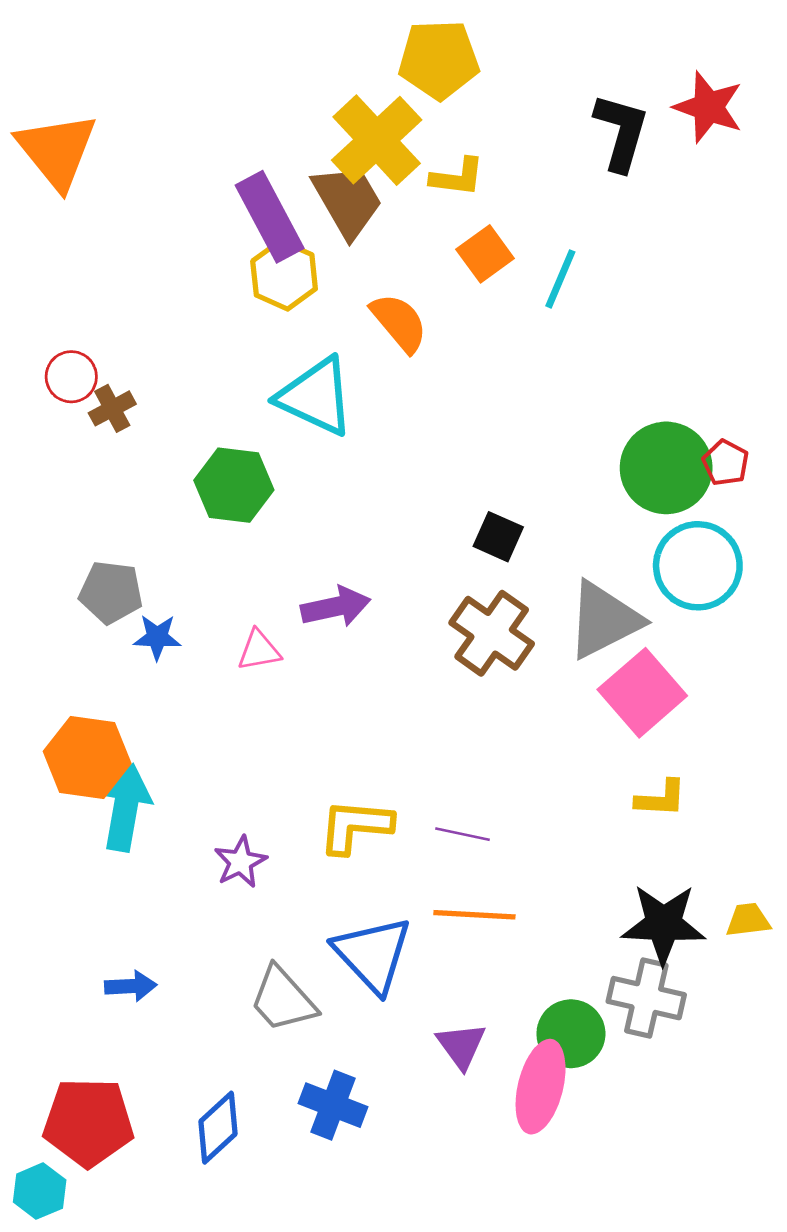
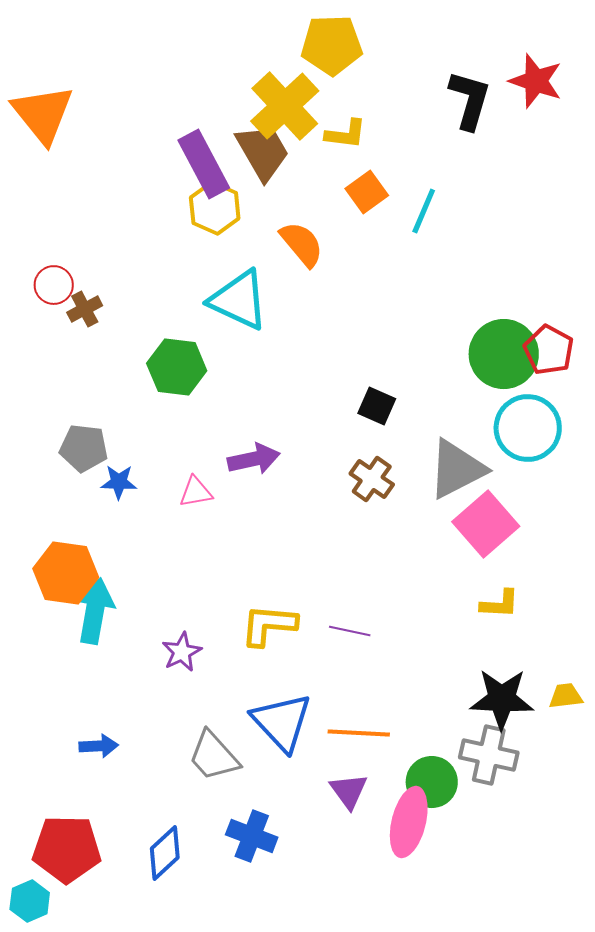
red pentagon: (726, 463) -> (549, 350), size x1.4
brown cross: (492, 633) -> (372, 479), size x0.7
orange line: (474, 915) -> (359, 733), moved

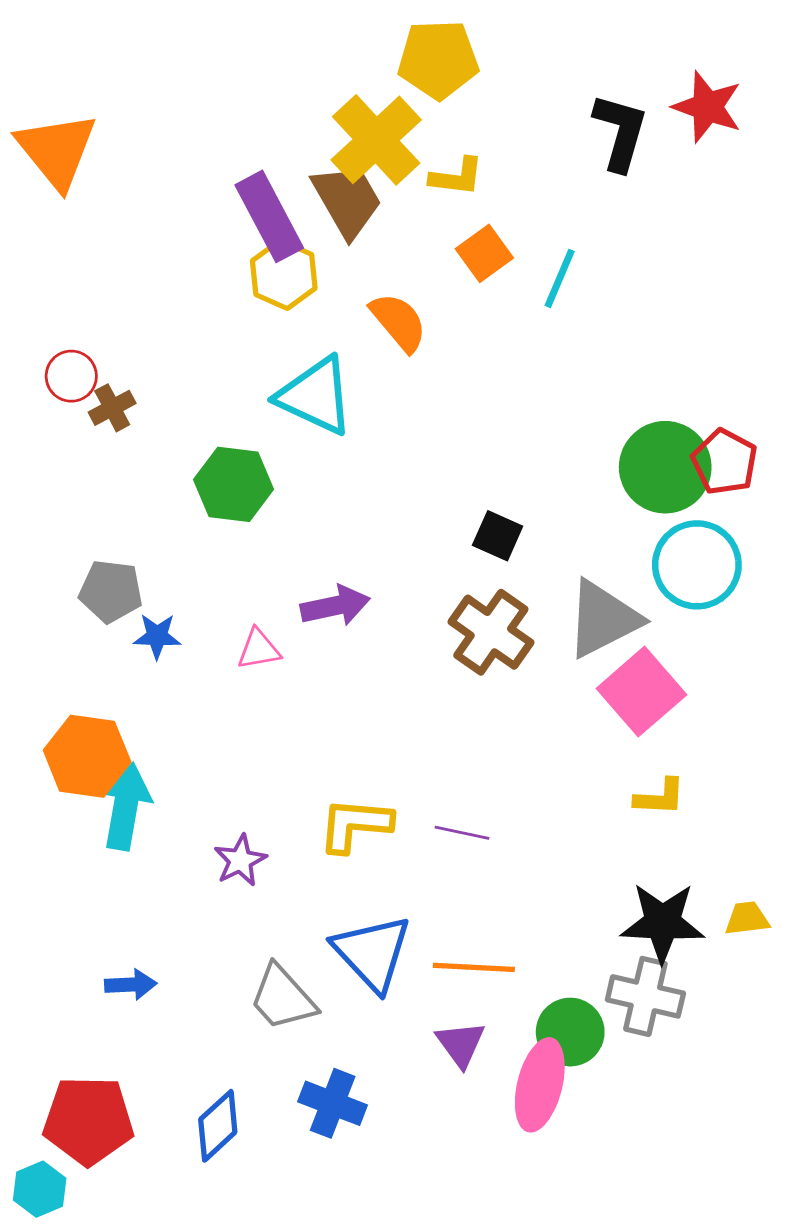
brown cross: (372, 479) -> (491, 632), size x1.4

